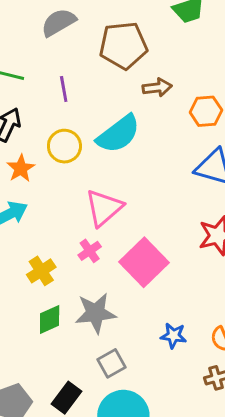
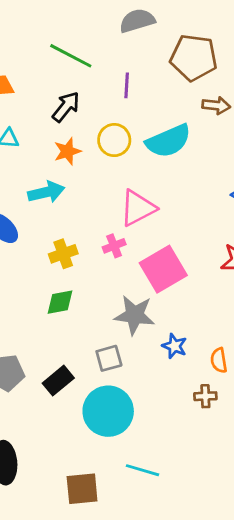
gray star: (96, 313) -> (135, 315), moved

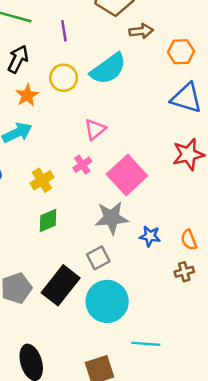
pink triangle: (138, 208) -> (95, 129), size x0.7
black rectangle: (58, 381) -> (61, 285), size x1.5

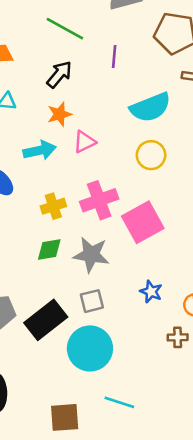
yellow circle: (64, 78) -> (151, 155), moved
pink triangle: (95, 129) -> (84, 142), moved
pink cross: (82, 165) -> (99, 200), size x1.8
gray star: (112, 218) -> (91, 255), moved

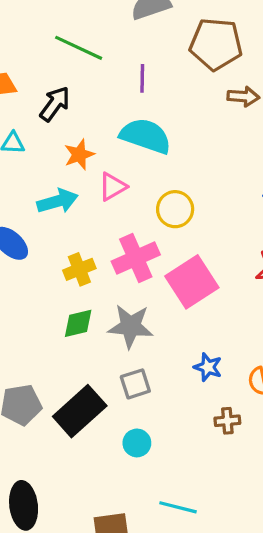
black arrow: (59, 74) -> (55, 104), moved
cyan semicircle: (150, 107) -> (146, 136), moved, turned -135
yellow circle: (151, 155) -> (175, 209), moved
brown cross: (178, 337) -> (227, 421), moved
cyan circle: (90, 348) -> (137, 443), size x0.5

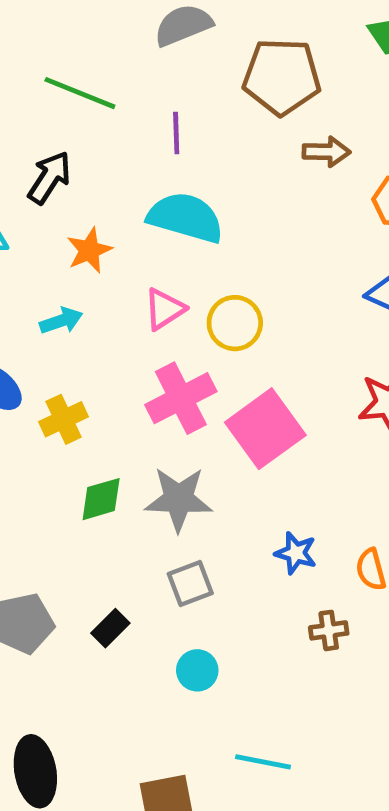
pink triangle: (113, 187) -> (164, 309), moved
cyan arrow: (58, 201) -> (61, 321), size x0.7
yellow cross: (79, 269) -> (64, 419), moved
black rectangle: (80, 411) -> (110, 628), size x0.5

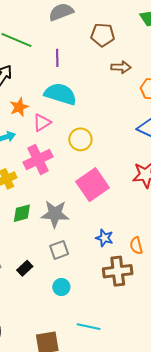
brown pentagon: (282, 77) -> (103, 35), size x0.7
pink triangle: (164, 309) -> (42, 123), moved
pink cross: (181, 398) -> (38, 159), moved
brown cross: (329, 630) -> (118, 271), size x1.8

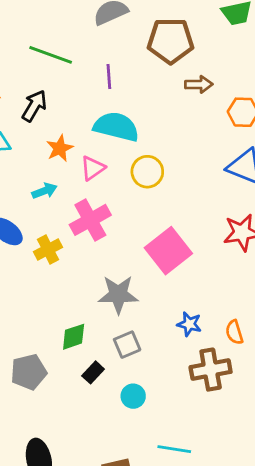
brown pentagon: (103, 35) -> (171, 41), size x1.4
yellow circle: (80, 139) -> (147, 172), moved
green diamond: (22, 213) -> (74, 337), moved
black rectangle: (25, 268) -> (93, 372), moved

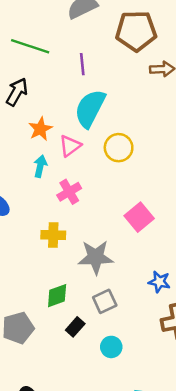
cyan semicircle: (116, 127) -> (90, 108), turned -75
cyan arrow: (44, 191) -> (40, 166), moved, turned -55
pink cross: (90, 220) -> (69, 192), size x0.7
yellow cross: (48, 250) -> (53, 235), moved, turned 30
pink square: (168, 251) -> (139, 217), size x0.7

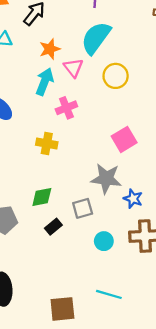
pink triangle: (70, 146) -> (73, 68), turned -40
cyan arrow: (40, 166) -> (45, 82), size x1.4
gray star: (96, 257) -> (106, 179), moved
cyan circle: (111, 347) -> (104, 241), moved

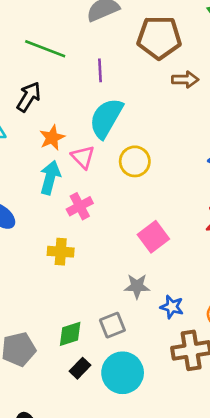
gray star: (106, 179) -> (137, 286), size x0.7
green diamond: (42, 197) -> (70, 334), moved
black rectangle: (53, 227) -> (80, 368), moved
cyan circle: (104, 241) -> (123, 373), moved, size x1.8

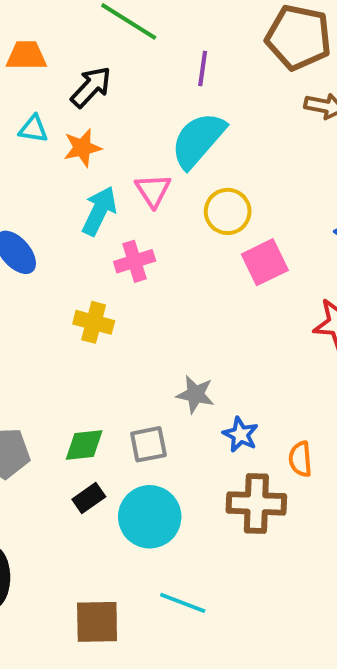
orange star: (52, 138) -> (82, 148), moved
pink square: (153, 237) -> (265, 262), moved

